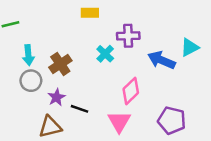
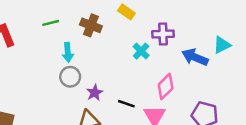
yellow rectangle: (90, 13) -> (126, 12), turned 35
brown cross: (60, 64) -> (91, 25), moved, turned -35
black line: (80, 109) -> (126, 104), moved

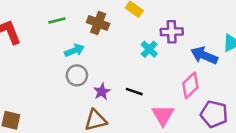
cyan arrow: (68, 52) -> (74, 50), turned -108
pink diamond: (166, 87) -> (190, 85), moved
black line: (126, 104) -> (134, 92), moved

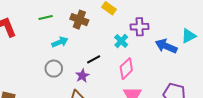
gray circle: (77, 75) -> (54, 69), moved
pink diamond: (190, 85) -> (126, 69), moved
black line: (134, 92) -> (94, 59), moved, turned -48

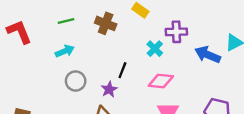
cyan arrow: (60, 42) -> (65, 51), moved
black line: (94, 59) -> (122, 70), turned -40
pink diamond: (126, 69) -> (161, 81), turned 50

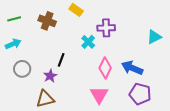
blue arrow: (208, 55) -> (132, 68), moved
pink diamond: (161, 81) -> (105, 68), moved, turned -70

